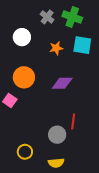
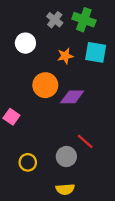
orange circle: (24, 77) -> (45, 85), moved
red line: (73, 122) -> (85, 141), turned -56
yellow circle: (25, 152) -> (28, 162), moved

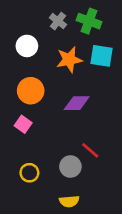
orange star: (65, 56) -> (69, 60), size x1.5
orange circle: (45, 85) -> (31, 91), moved
pink square: (11, 117) -> (23, 124), moved

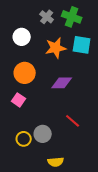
gray circle: (70, 167) -> (43, 134), moved

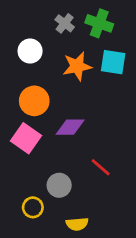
purple diamond: (62, 83) -> (70, 127), moved
pink square: (19, 100) -> (26, 138), size x1.5
yellow circle: (24, 139) -> (33, 207), moved

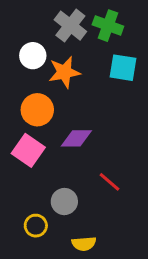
gray cross: (65, 23) -> (70, 26), size x1.5
orange star: (77, 66) -> (64, 72), moved

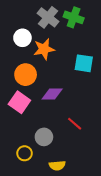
cyan square: (123, 68) -> (84, 63), moved

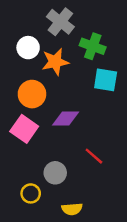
green cross: (74, 17) -> (93, 46), moved

